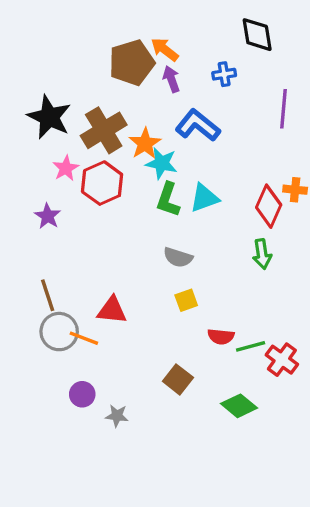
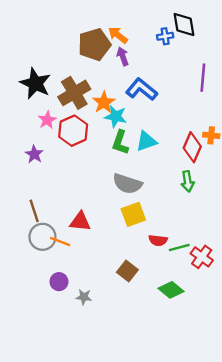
blue cross: (224, 74) -> (165, 36), moved
gray semicircle: (178, 257) -> (127, 184), size x1.4
yellow square: (186, 300) -> (133, 214), size x1.5

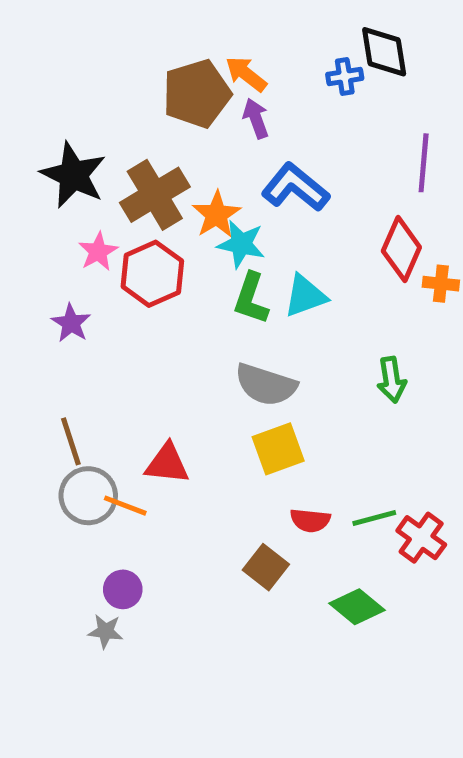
red diamond: (192, 147) -> (401, 249), moved
red semicircle: (158, 240) -> (310, 520), moved
gray star: (84, 297) -> (105, 631), moved

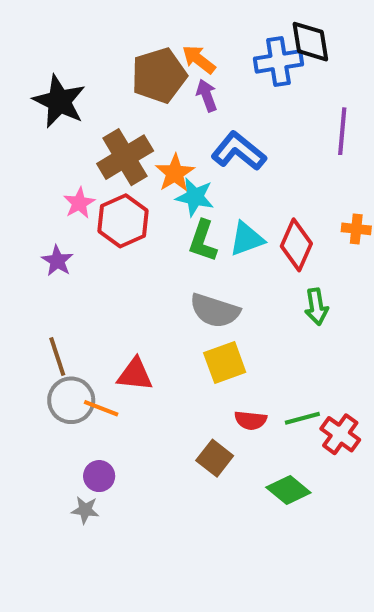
blue cross: (345, 76) -> (278, 61), size x1.6
black star: (73, 175) -> (59, 101), moved
red diamond: (401, 249) -> (296, 245), moved

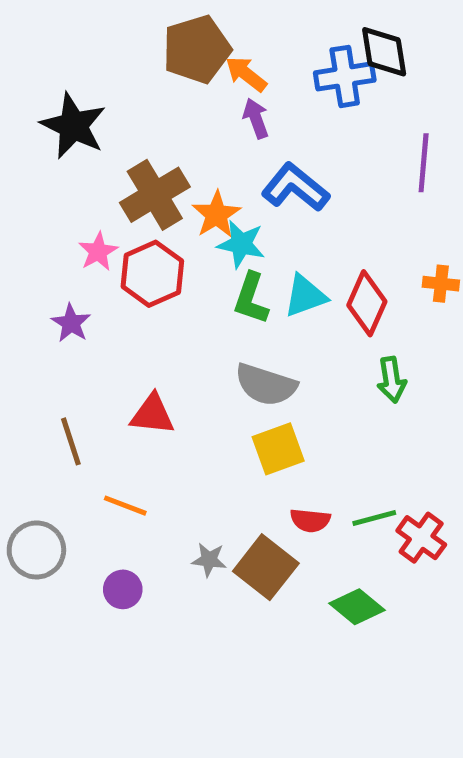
brown pentagon: (159, 75) -> (197, 49), moved
red triangle: (135, 374) -> (152, 414), moved
gray circle: (71, 400) -> (36, 550), moved
brown square: (215, 458) -> (266, 567), size x1.4
gray star: (85, 510) -> (209, 560), moved

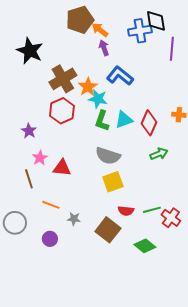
purple line: (424, 163) -> (172, 49), moved
pink star: (98, 252) -> (40, 158), moved
green arrow: (392, 380) -> (159, 154), turned -102
gray star: (209, 560) -> (74, 219), moved

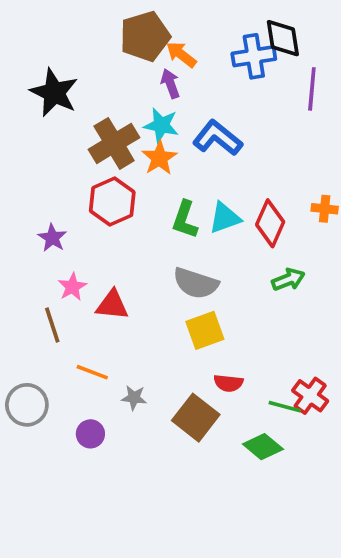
purple arrow: (104, 48) -> (170, 84), moved
cyan star: (98, 99) -> (161, 125), moved
green line: (152, 210) -> (285, 407), moved, turned 30

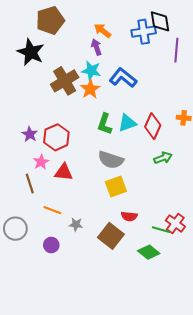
brown pentagon: (145, 36) -> (50, 20), moved
red hexagon: (112, 202) -> (56, 137), moved

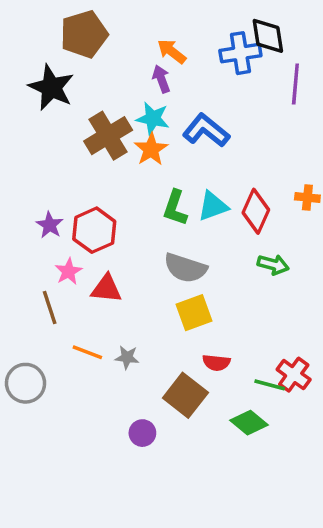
green arrow: (163, 158) -> (273, 265), turned 36
gray star: (76, 224) -> (127, 357), moved
purple circle: (51, 245) -> (142, 433), moved

